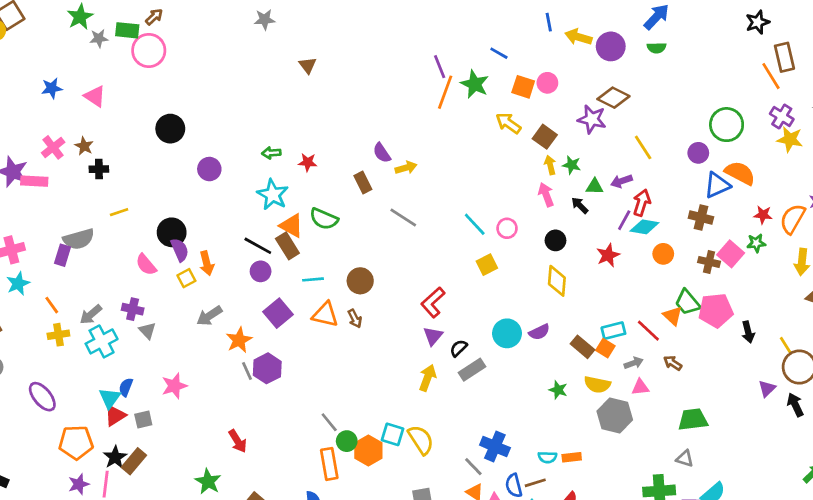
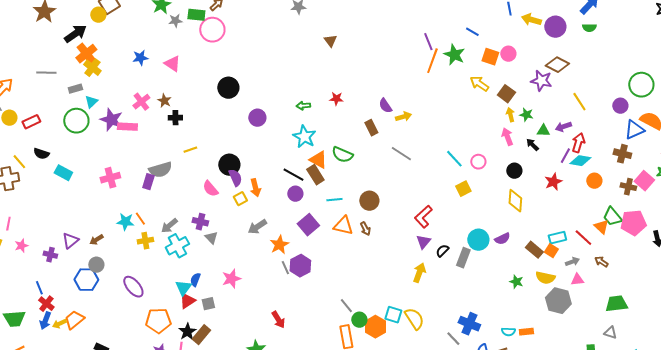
red star: (308, 162) -> (336, 99), moved
cyan star: (18, 283) -> (125, 222), moved, turned 30
gray rectangle: (472, 370) -> (463, 258), moved, turned -36

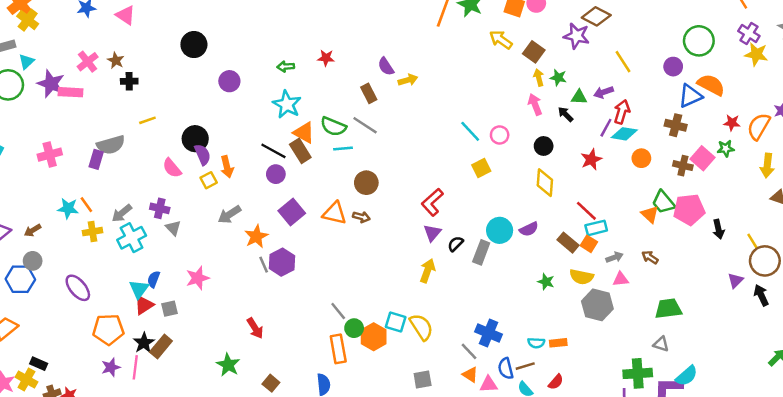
gray line: (401, 154) -> (365, 125), moved
cyan line: (334, 200) -> (343, 148), moved
brown arrow: (365, 229) -> (361, 217), turned -48
red line: (583, 238) -> (586, 211), moved

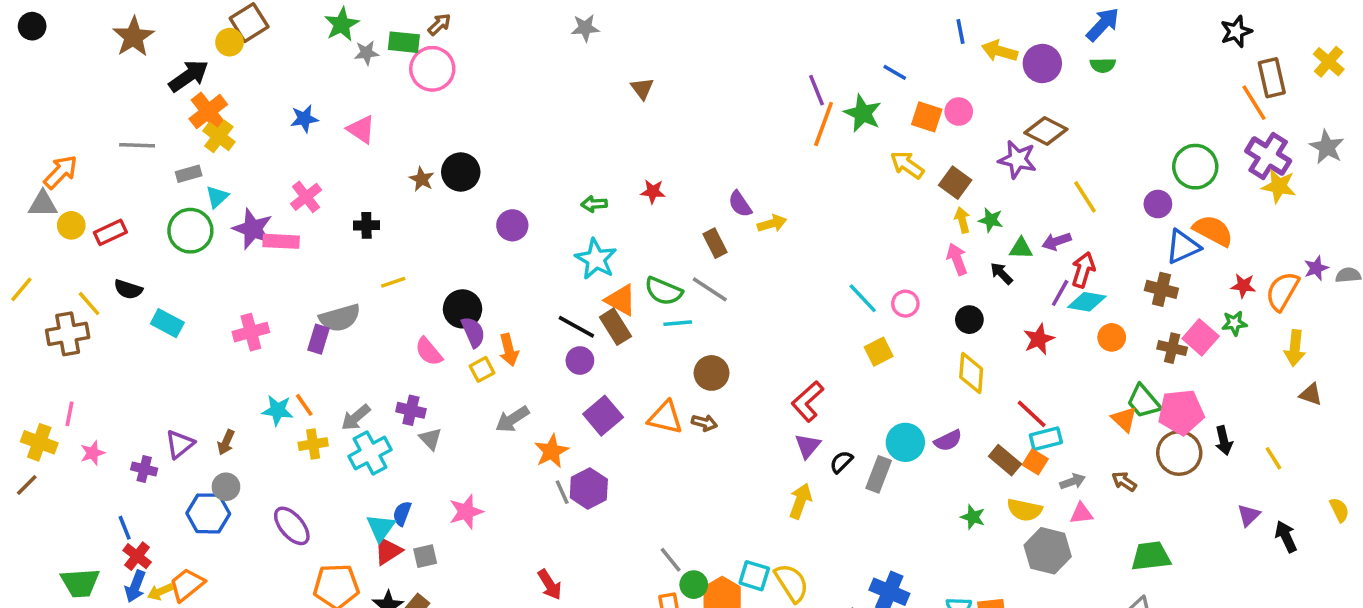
purple cross: (749, 34) -> (1268, 156), size x1.4
brown star: (116, 60) -> (422, 179), moved
brown arrow: (33, 230) -> (226, 442), turned -35
brown circle: (765, 261) -> (1179, 453), moved

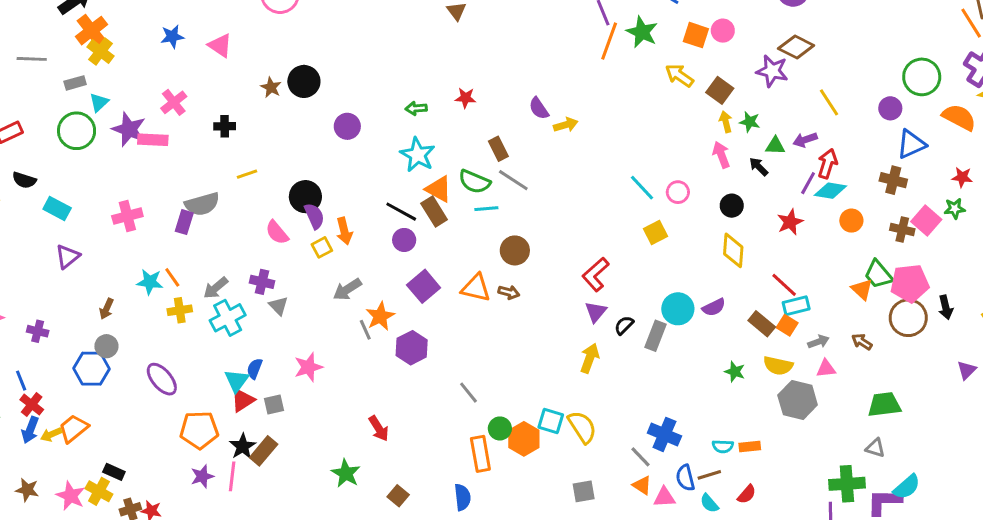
orange semicircle: (1213, 231) -> (959, 117), moved
brown rectangle: (715, 243) -> (498, 149), moved
purple triangle: (180, 444) -> (68, 256), moved
gray line: (562, 492) -> (365, 330), moved
gray line: (671, 560) -> (468, 393), moved

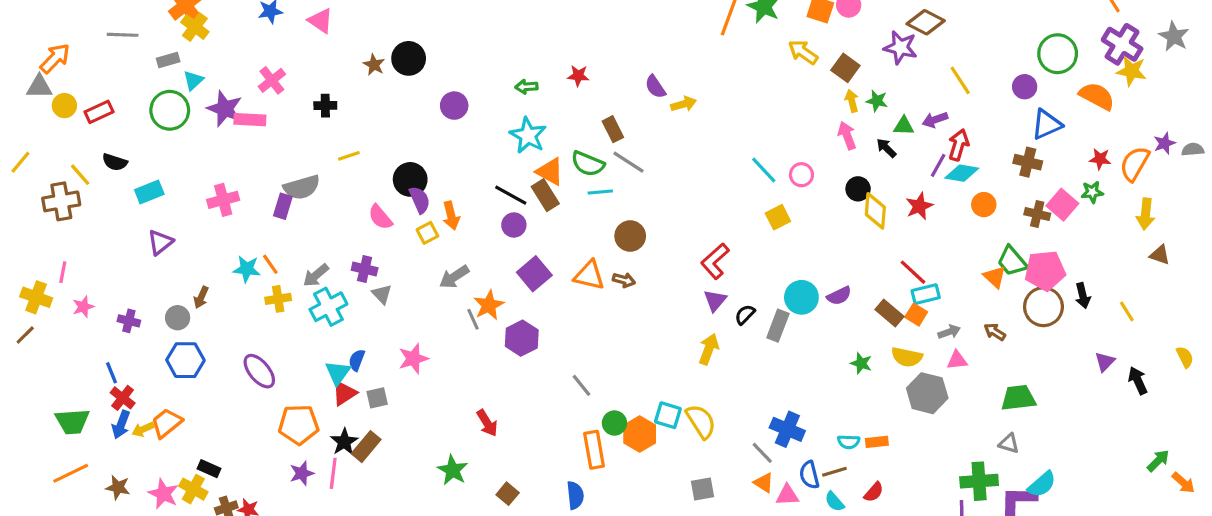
cyan rectangle: (57, 209) -> (149, 192), turned -50
yellow diamond: (733, 250) -> (875, 211), moved
gray circle: (106, 346) -> (178, 318), moved

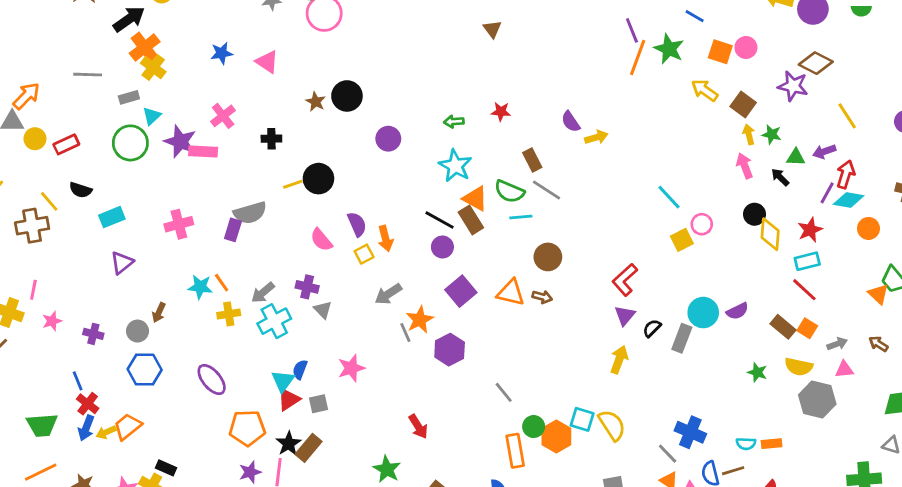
pink circle: (801, 175) -> (702, 224), moved
black circle: (410, 179) -> (318, 179), moved
cyan rectangle: (926, 294) -> (807, 261), moved

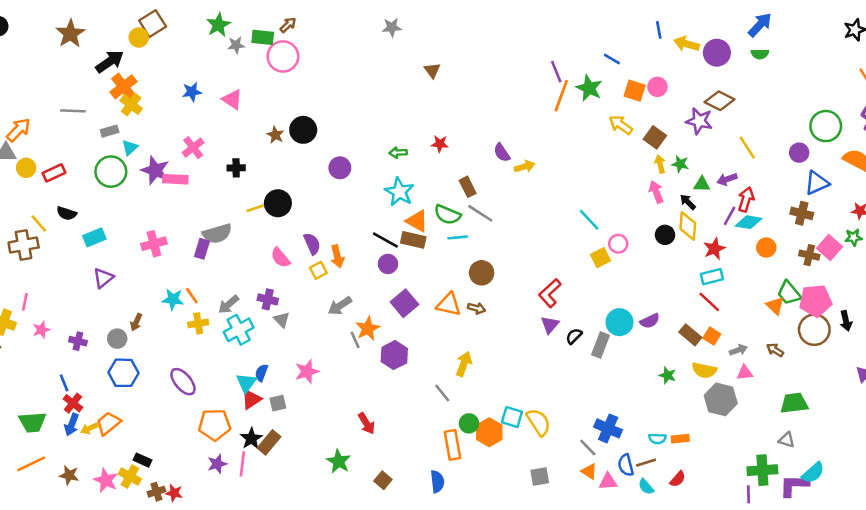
brown rectangle: (471, 220) -> (413, 240), turned -45
yellow diamond: (770, 234) -> (688, 226), moved
yellow arrow: (619, 360) -> (464, 364), moved

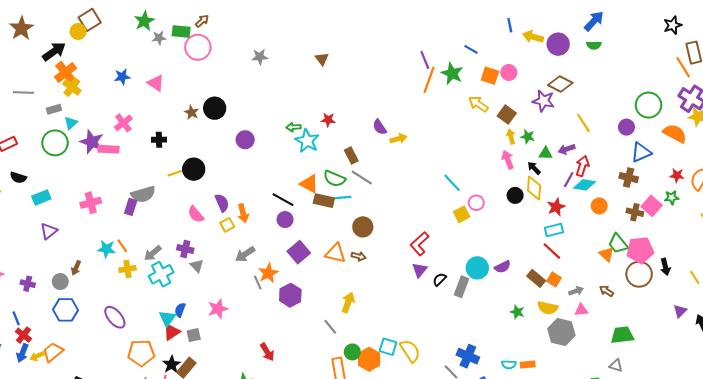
gray star: (392, 27) -> (260, 57), moved
cyan star: (399, 192) -> (307, 141), moved
brown rectangle: (413, 240) -> (324, 201), moved

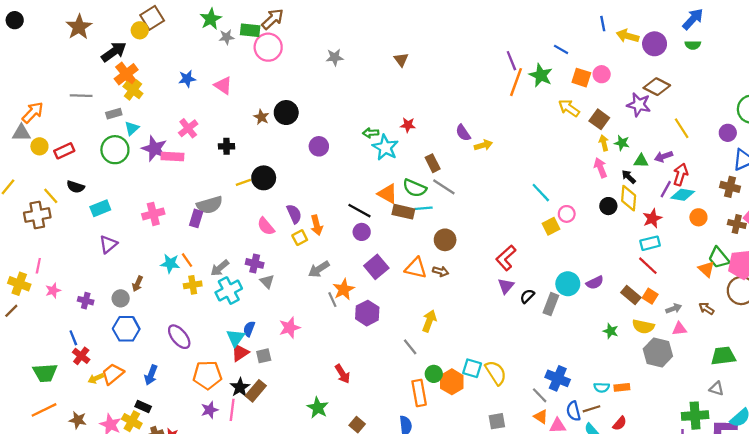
brown arrow: (202, 21) -> (273, 19), size x1.5
blue arrow: (22, 353) -> (151, 375), moved

